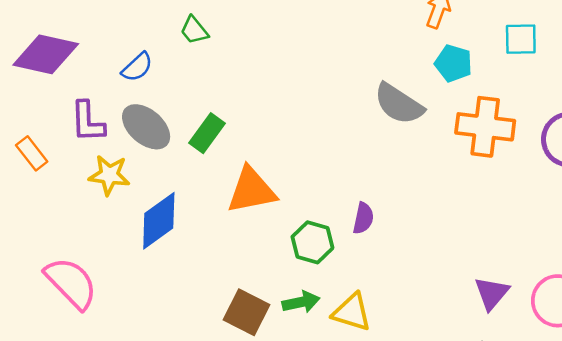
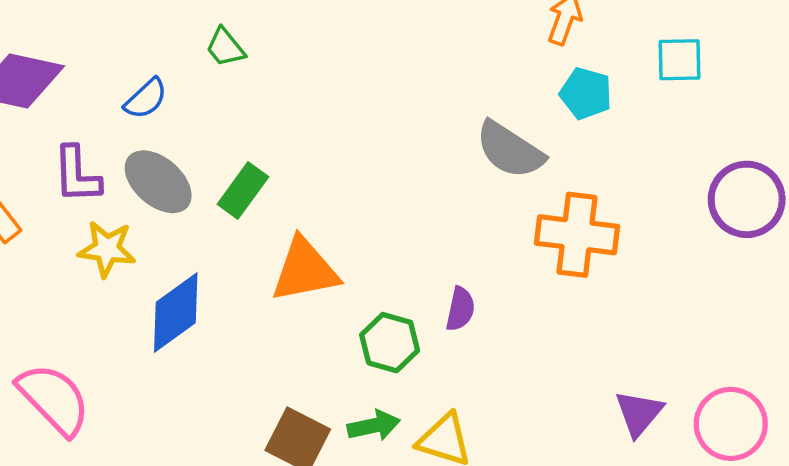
orange cross: (485, 127) -> (577, 235), moved

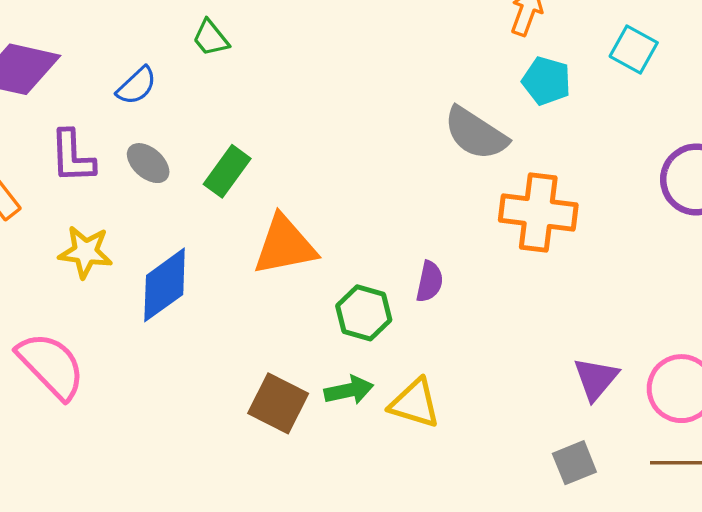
cyan square: (680, 60) -> (634, 50), turned 30
gray ellipse: (158, 182) -> (148, 163), size x0.7
yellow star: (107, 249) -> (86, 252), moved

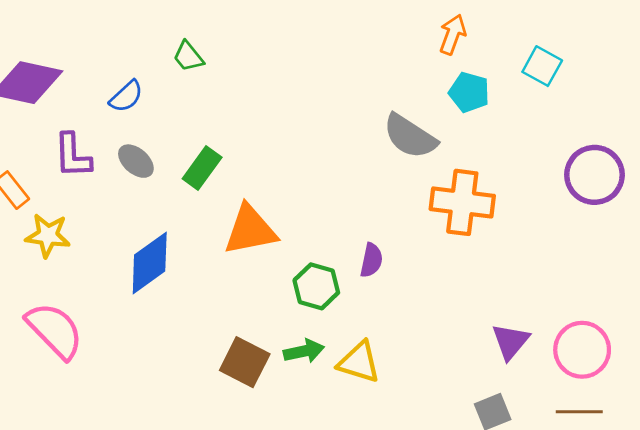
yellow star: (86, 252) -> (48, 235), moved

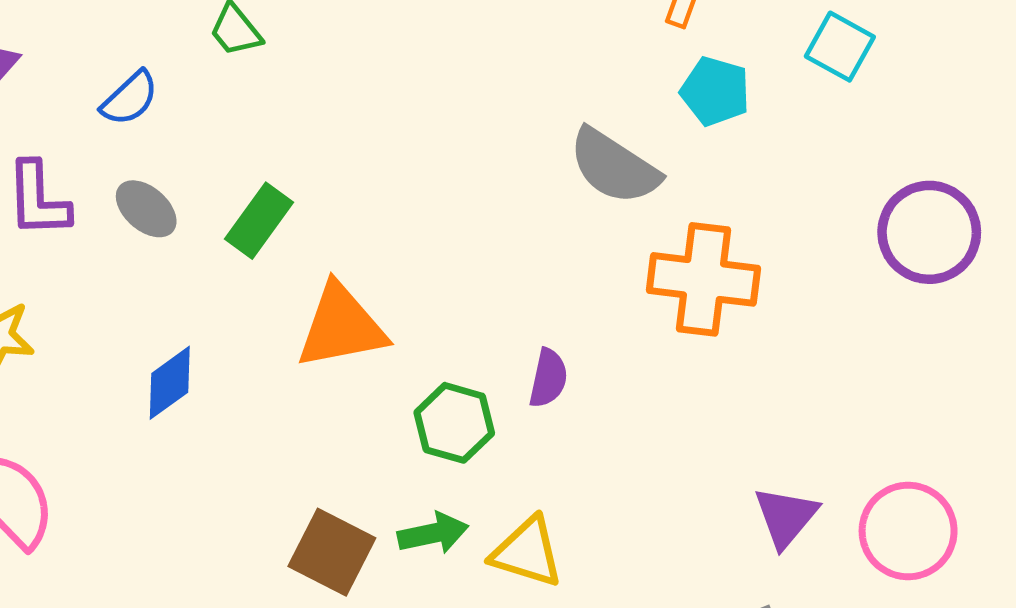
blue diamond: (150, 263) -> (170, 383), size x0.7

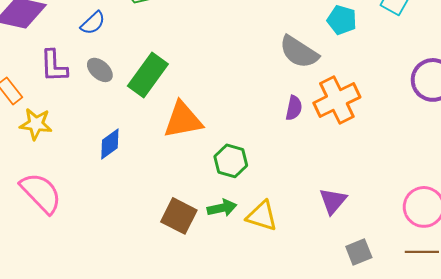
green rectangle: (259, 221) -> (148, 75), size x1.4
orange cross: (703, 279) -> (337, 100), turned -33
purple semicircle: (548, 378) -> (294, 108), moved
purple triangle: (786, 517) -> (333, 201), moved

